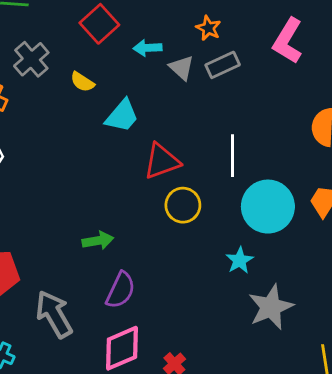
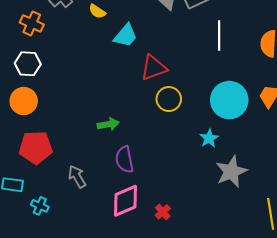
white line: (232, 156) -> (219, 36), moved
purple semicircle: (121, 290) -> (124, 159), turned 144
gray arrow: (54, 314) -> (77, 177), size x0.7

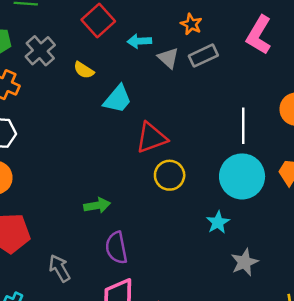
white line: (219, 36) -> (243, 126), moved
gray star: (231, 172) -> (244, 262), size x0.7

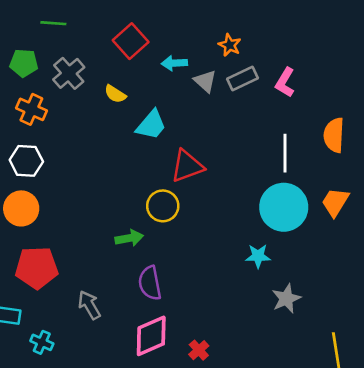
pink L-shape: (259, 35) -> (285, 82), moved, size x0.7
yellow circle: (170, 175) -> (163, 206), moved
cyan star: (218, 222) -> (258, 256), turned 30

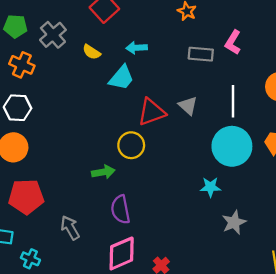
cyan arrow: (174, 63) -> (137, 48), moved
gray rectangle: (243, 78) -> (201, 54), moved, turned 30
gray triangle: (205, 81) -> (188, 106), moved

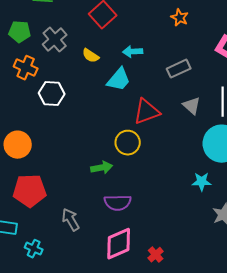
gray rectangle: (201, 54) -> (179, 69), moved, turned -30
gray triangle: (188, 106) -> (192, 106), moved
white hexagon: (18, 108) -> (52, 94), moved
purple semicircle: (120, 210) -> (118, 203), turned -80

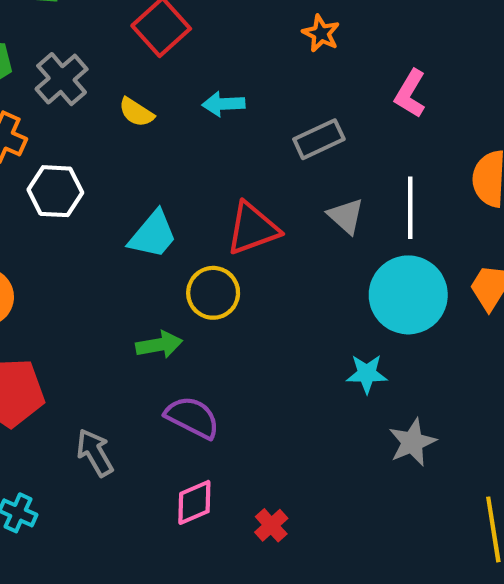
cyan trapezoid: (119, 80) -> (153, 235), moved
purple semicircle: (118, 203) -> (192, 417), turned -152
pink diamond: (119, 244) -> (194, 502), size x0.7

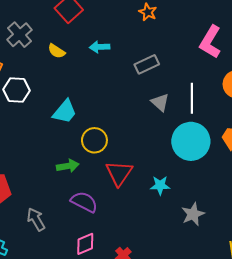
pink L-shape: (410, 94) -> (210, 42), moved, size x1.4
red triangle: (253, 228) -> (119, 173), moved, turned -36
cyan star: (367, 374) -> (160, 185), moved

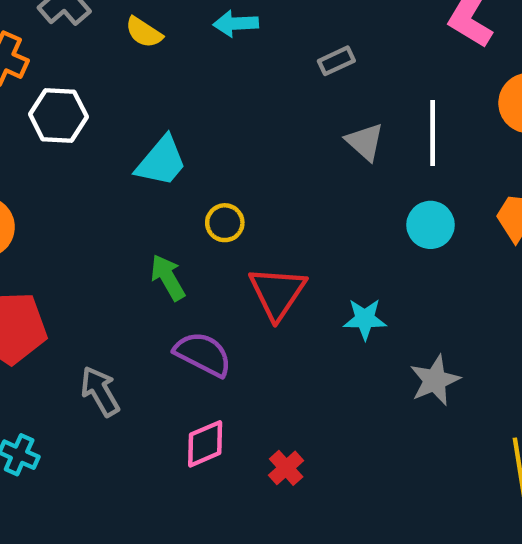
gray rectangle: (147, 64) -> (336, 61), size x0.7
yellow circle: (94, 140) -> (225, 223), size x0.7
cyan circle: (191, 141) -> (430, 225), size x0.6
green arrow: (68, 166) -> (168, 277), turned -110

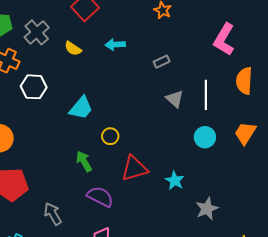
red triangle: (277, 293) -> (134, 168), turned 40
cyan star: (365, 319) -> (175, 181), turned 30

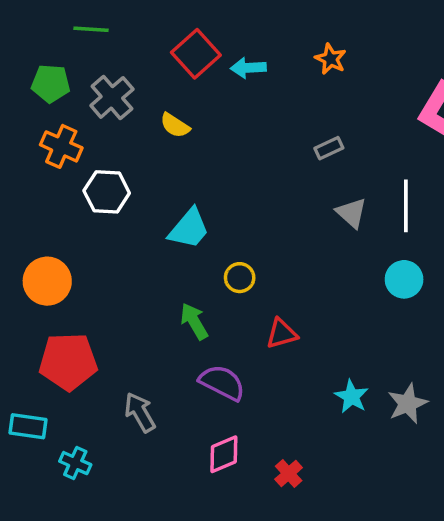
cyan arrow: (115, 45) -> (248, 68), moved
red triangle: (134, 168) -> (282, 334), size x0.7
cyan star: (175, 181) -> (352, 397), moved

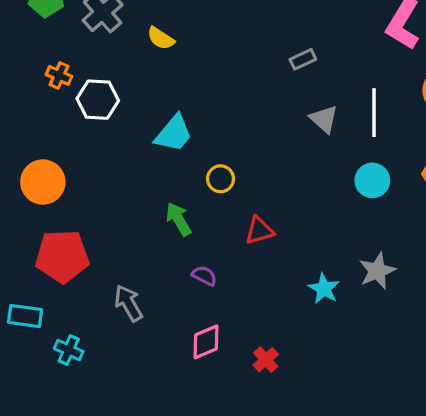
orange cross: (61, 146) -> (59, 75), moved, size x0.7
purple semicircle: (222, 383) -> (204, 276), size x0.6
gray star: (408, 404) -> (377, 271), moved

